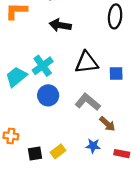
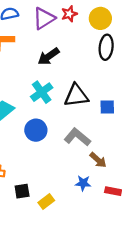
black arrow: (60, 25) -> (49, 56), turned -45
cyan cross: (43, 66) -> (42, 92), moved
yellow rectangle: (58, 151) -> (46, 202), moved

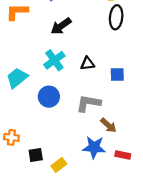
black triangle: (76, 96) -> (87, 64), size x0.6
gray L-shape: (77, 137) -> (89, 103), turned -30
blue star: (83, 183) -> (94, 147), size x1.5

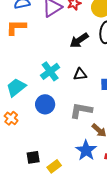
black arrow: (61, 26) -> (79, 40), moved
orange cross: (11, 137) -> (11, 118), moved, turned 32
blue star: (94, 147) -> (86, 150), turned 30

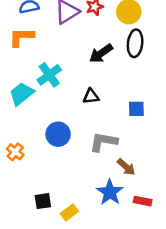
cyan cross: (50, 71) -> (49, 75), moved
black triangle: (80, 74) -> (91, 96), moved
cyan trapezoid: (16, 87) -> (21, 94), moved

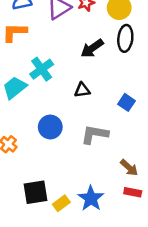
blue square: (136, 109) -> (127, 102), turned 35
brown arrow: (126, 167) -> (129, 168), moved
blue star: (110, 192) -> (91, 198), moved
black square: (43, 201) -> (35, 192), size x1.5

